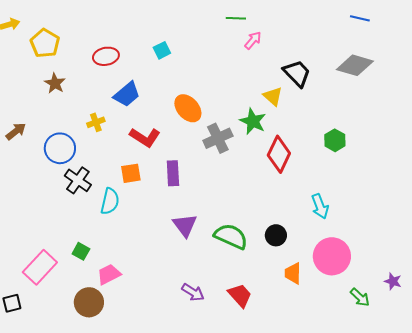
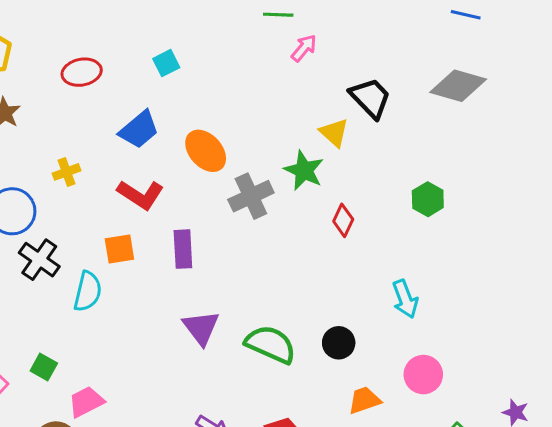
blue trapezoid: (127, 94) -> (139, 130), moved
red diamond: (279, 154) -> (343, 220), size x0.6
pink circle: (332, 256) -> (423, 375), size x0.7
orange trapezoid: (293, 273) -> (364, 400), turned 70

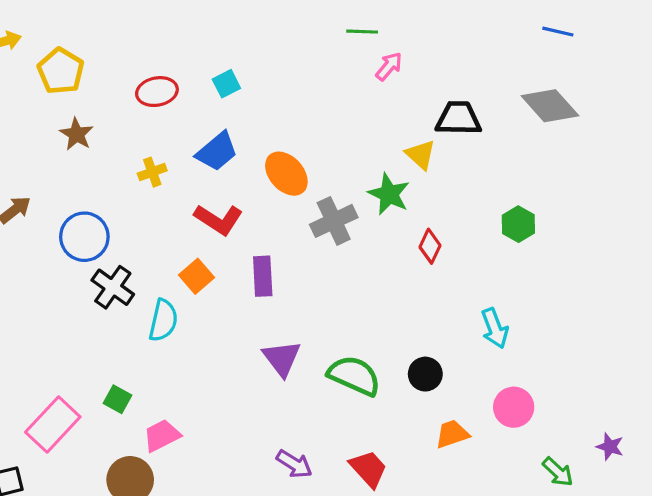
cyan square: (166, 63) -> (226, 84), moved
gray diamond: (458, 86) -> (550, 106), turned 32
black trapezoid: (370, 98) -> (458, 118), turned -45
yellow cross: (67, 172) -> (152, 172), moved
orange square: (119, 249) -> (196, 276), turned -32

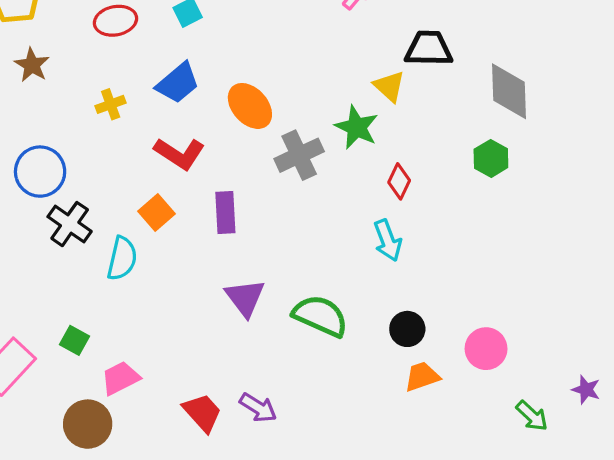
gray diamond: (550, 106) -> (509, 91), moved, turned 40
cyan arrow: (495, 328) -> (388, 240), moved
black circle: (425, 374) -> (407, 329), moved
red trapezoid: (368, 469) -> (202, 413), moved

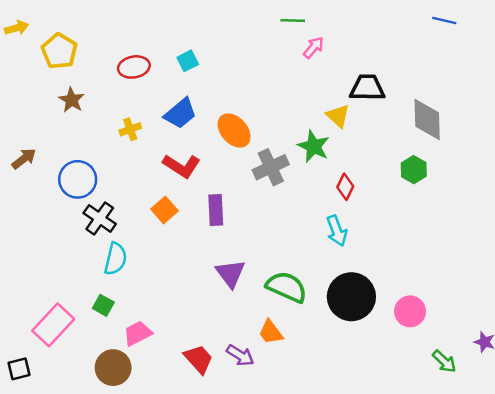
cyan semicircle: (122, 258) -> (116, 259), moved
black circle: (407, 329) -> (351, 297), size x1.8
orange trapezoid: (422, 376) -> (271, 332), moved, turned -108

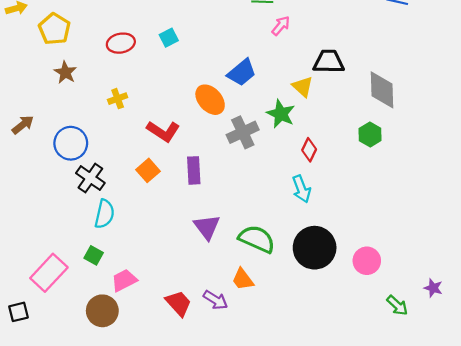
blue trapezoid: (180, 113) -> (242, 72), moved

